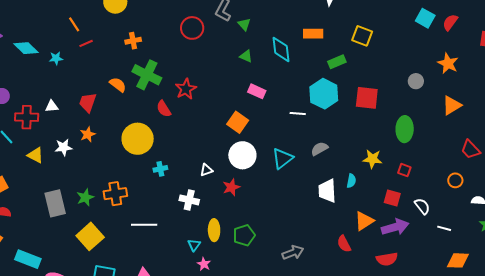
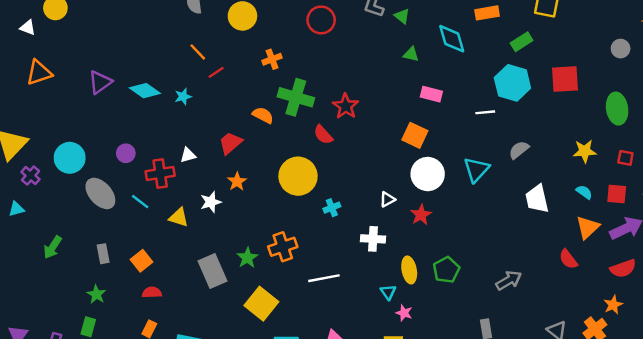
red circle: (192, 28) -> (321, 20), moved
red trapezoid: (88, 102) -> (231, 143), turned 40
cyan semicircle: (351, 181) -> (584, 192), moved, turned -56

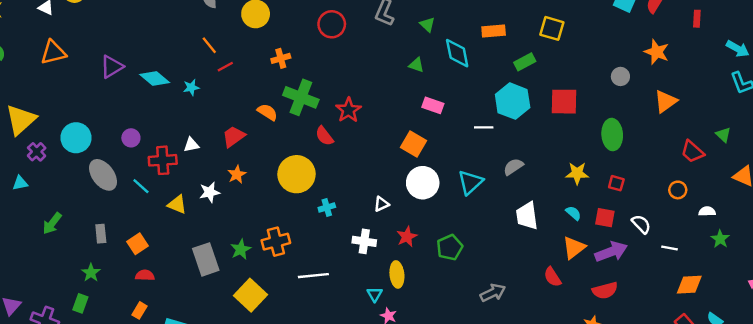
green triangle: (402, 16) -> (427, 25), moved
red star: (421, 215) -> (407, 237), moved
green pentagon: (446, 270) -> (450, 247), moved

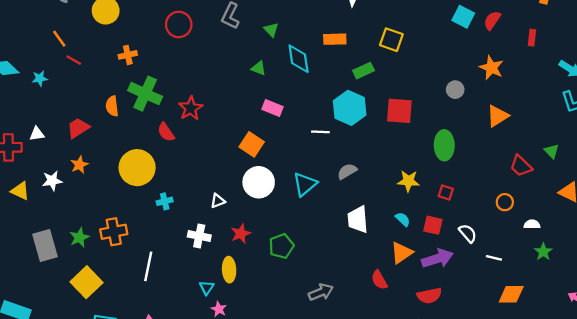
red line: (225, 67) -> (74, 60), turned 56
orange semicircle: (267, 112) -> (112, 106), turned -132
white line: (313, 276) -> (148, 266), turned -76

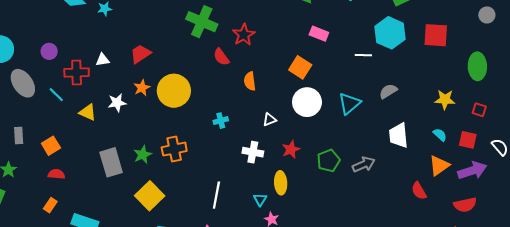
orange semicircle: (112, 106) -> (250, 81), moved
yellow circle: (137, 168) -> (174, 91), moved
white line: (148, 266) -> (216, 195), moved
gray arrow: (321, 292) -> (364, 164), moved

